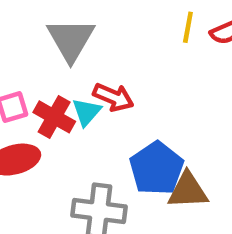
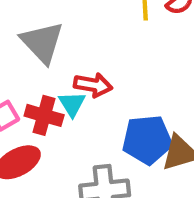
blue pentagon: (157, 168) -> (147, 140), turned -30

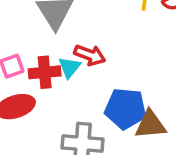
red cross: (44, 115) -> (45, 72), turned -32

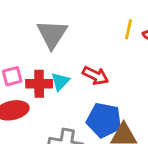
red arrow: (90, 55) -> (95, 76), moved

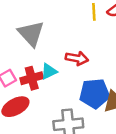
cyan triangle: (60, 81) -> (49, 71), turned 36

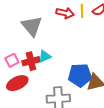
red arrow: (77, 58) -> (65, 13), moved

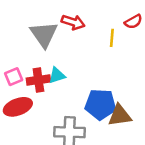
yellow line: (82, 11) -> (112, 38), moved
red arrow: (65, 13) -> (73, 22), moved

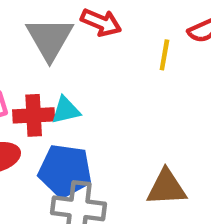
blue pentagon: (100, 104) -> (65, 171), moved

